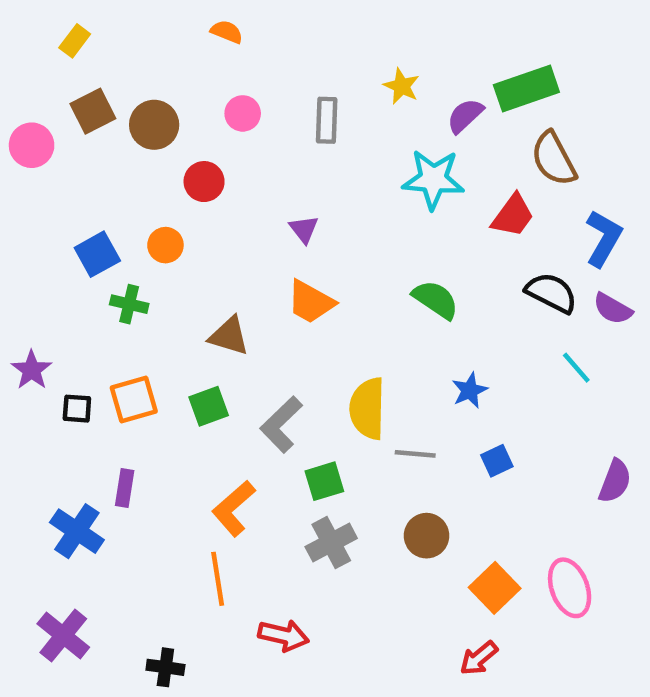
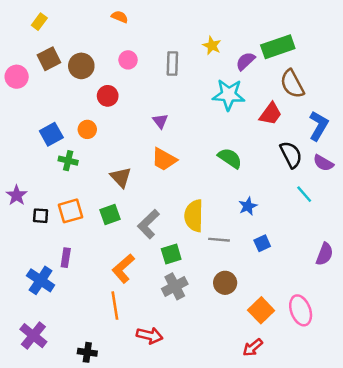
black semicircle: (551, 293) -> (291, 155), turned 36
brown triangle: (229, 336) -> (121, 177), turned 30

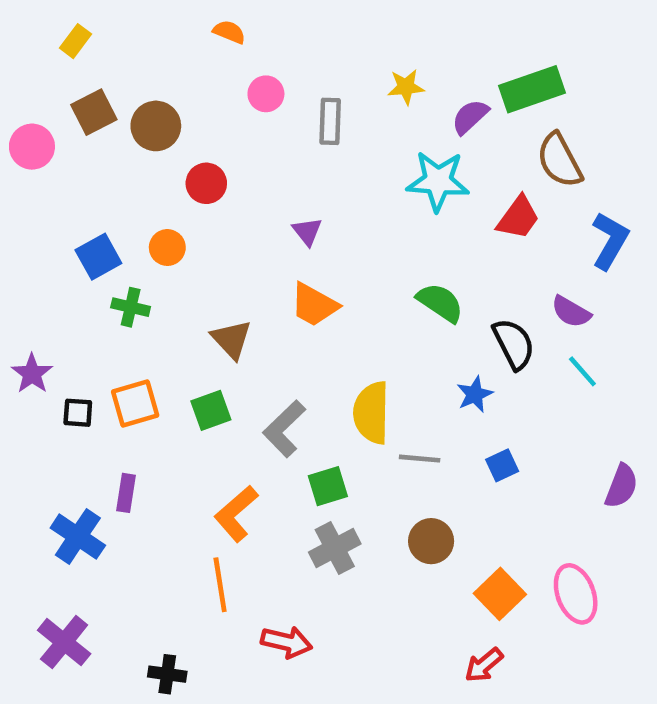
yellow star: (212, 46) -> (406, 87), turned -30
pink circle: (128, 60) -> (266, 94), moved
black semicircle: (291, 155) -> (514, 344), moved
purple semicircle: (323, 163) -> (571, 312), moved

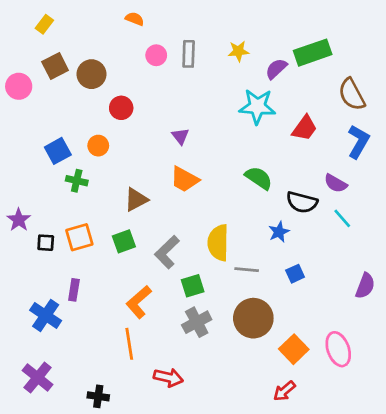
gray rectangle: (330, 121) -> (189, 54), moved
brown semicircle: (560, 160) -> (352, 94), moved
brown triangle: (232, 339) -> (136, 200), turned 45
black semicircle: (514, 344) -> (302, 202), turned 132
brown circle: (431, 541) -> (253, 318), size x1.5

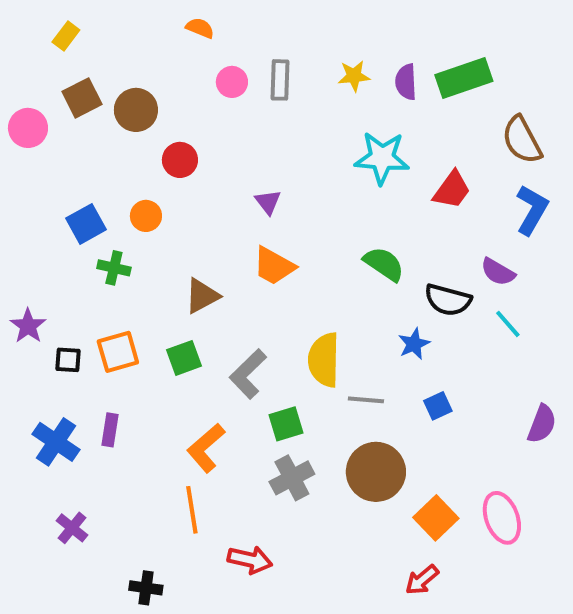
purple semicircle: (276, 69) -> (406, 82), moved, turned -50
blue cross: (46, 315) -> (56, 442), moved
purple cross: (38, 377) -> (72, 528), moved, size x0.7

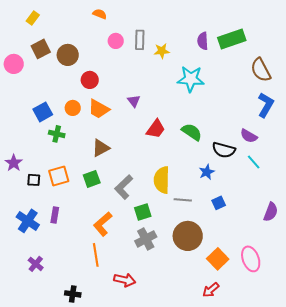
yellow star: (354, 76) -> (162, 51), moved
red trapezoid: (452, 190) -> (156, 129), moved
orange trapezoid: (274, 266) -> (99, 109), moved

